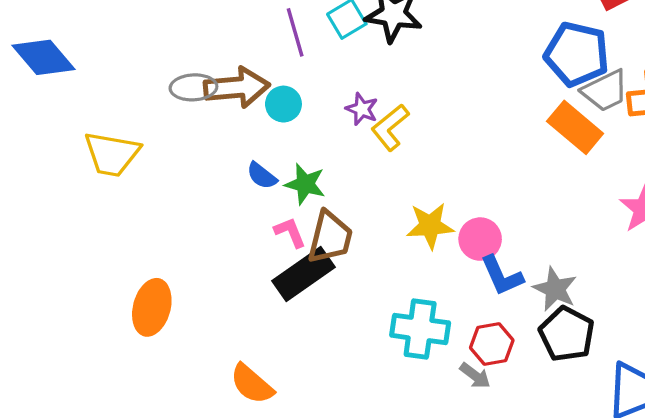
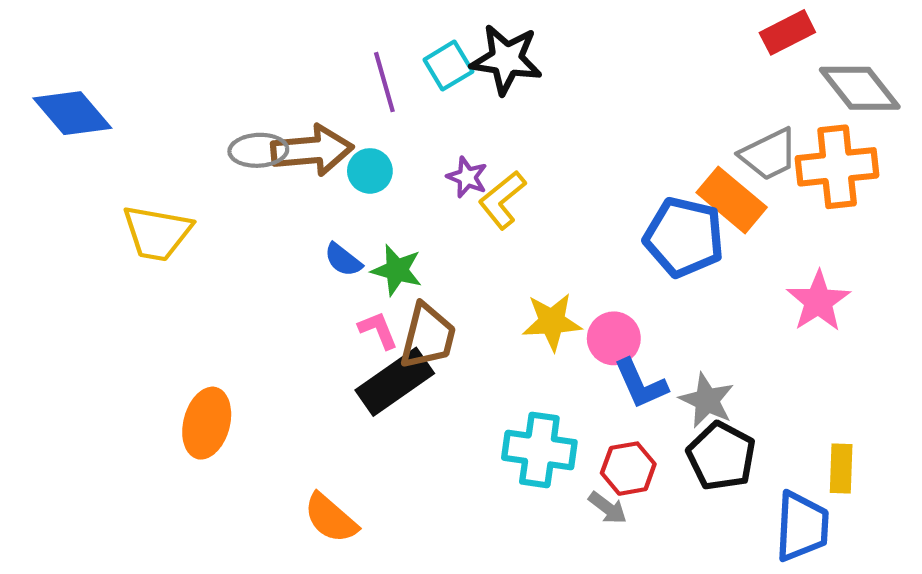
blue pentagon: (577, 54) -> (684, 237), moved

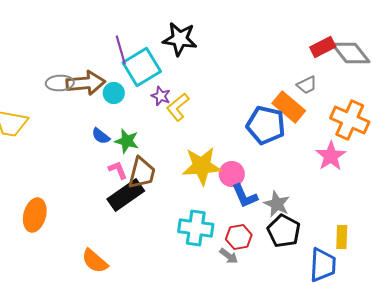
red rectangle: (787, 32) -> (323, 47), moved
cyan square: (448, 66) -> (142, 67), moved, size x1.6
gray trapezoid: (769, 154) -> (307, 85), size x0.7
orange cross: (837, 167) -> (350, 120), moved, turned 30
yellow star: (552, 322) -> (202, 166), size x1.4

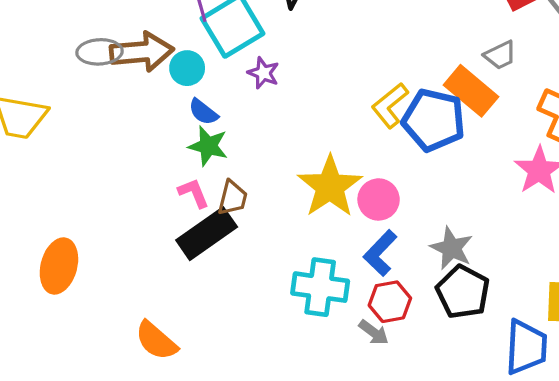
yellow L-shape: (178, 107) -> (390, 105), moved
blue semicircle: (101, 136) -> (203, 112), moved
yellow star: (202, 166) -> (330, 187), turned -30
brown trapezoid: (142, 173) -> (233, 198), size x0.7
blue L-shape: (245, 196) -> (380, 253), moved, turned 68

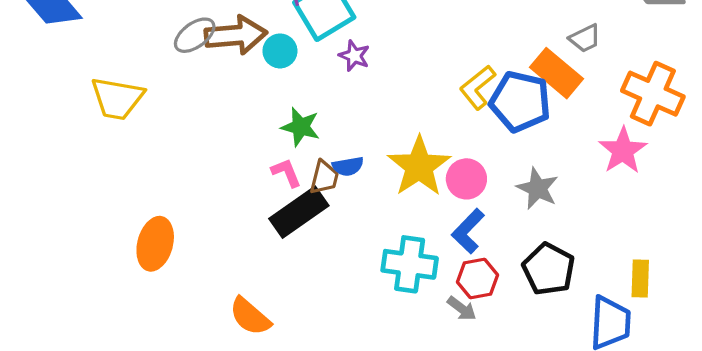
gray ellipse: (100, 52) -> (195, 35), turned -33
blue semicircle: (203, 112) -> (348, 166), moved, turned -48
gray star: (452, 248) -> (538, 188), moved

